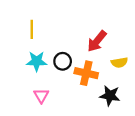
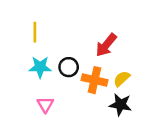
yellow semicircle: (119, 62) -> (122, 79), moved, turned 147

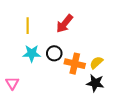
red arrow: (106, 45) -> (64, 24), moved
pink triangle: (45, 105) -> (12, 83), moved

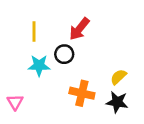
black circle: (54, 53) -> (64, 54), moved
orange cross: (75, 64) -> (82, 93), moved

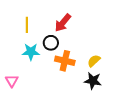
orange cross: (82, 93) -> (65, 61), moved

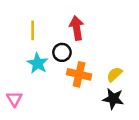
red arrow: (63, 23) -> (77, 28), turned 132
cyan star: (31, 52) -> (38, 63), turned 30

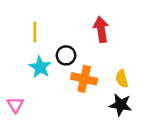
red arrow: (77, 28) -> (101, 29), moved
yellow semicircle: (114, 74) -> (122, 79), turned -63

